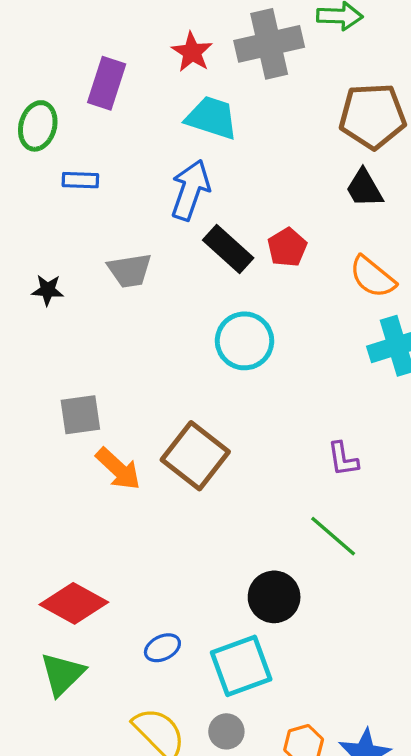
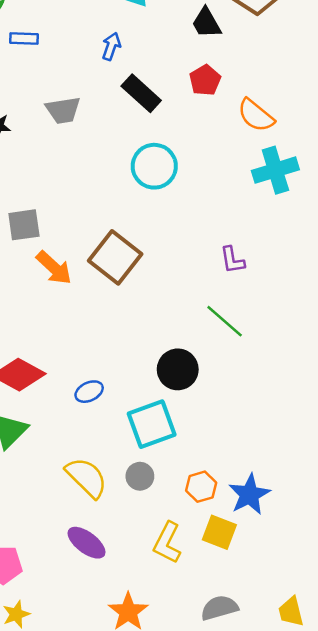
black trapezoid: (364, 188) -> (206, 23), moved
blue arrow: (190, 190) -> (111, 46), size x0.6
red pentagon: (287, 247) -> (205, 80), moved
blue ellipse: (162, 648) -> (89, 392), moved

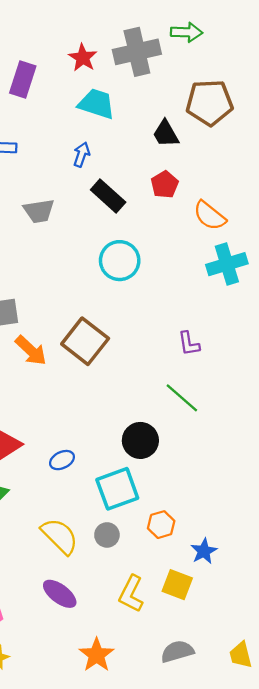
orange hexagon: (201, 487) -> (161, 525), moved
blue star: (249, 494) -> (204, 551), size x0.7

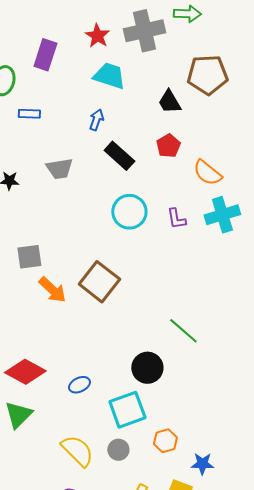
purple L-shape: (189, 344) -> (176, 219), moved
blue star: (204, 551) -> (202, 464), turned 30

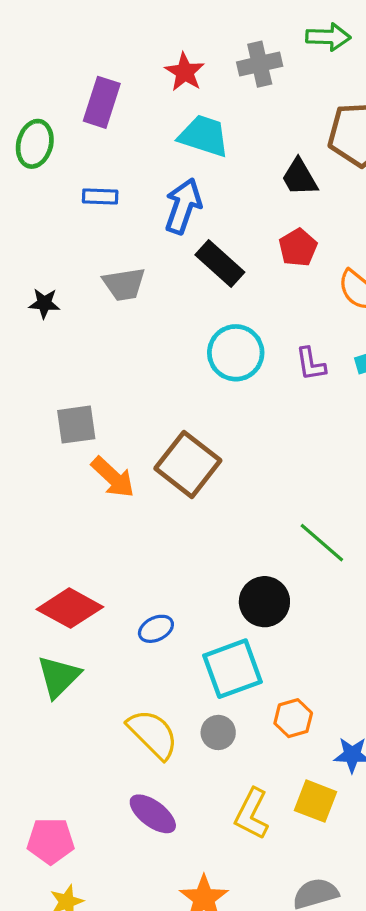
gray cross: (144, 31) -> (260, 64), size x0.7
blue rectangle: (29, 114) -> (100, 196), moved
blue arrow: (96, 120) -> (183, 206), size x1.6

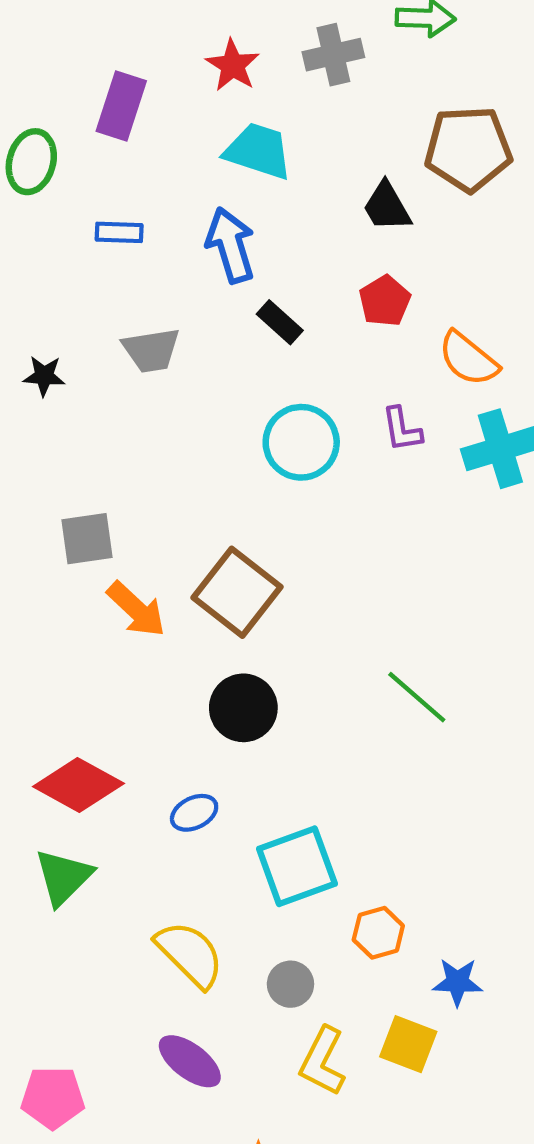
blue arrow: (183, 206) -> (231, 245), turned -36
black rectangle: (220, 263) -> (280, 322), size x0.7
purple L-shape: (311, 364) -> (402, 429), moved
black circle: (264, 602) -> (243, 708), moved
gray circle: (218, 732) -> (290, 984), moved

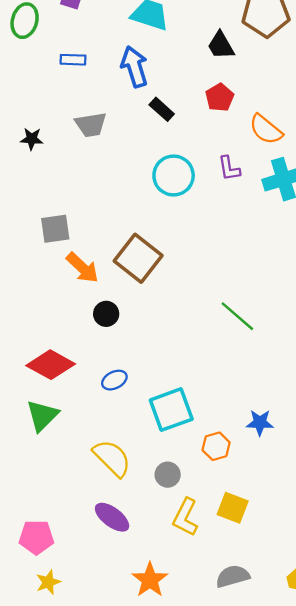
black circle: (243, 708) -> (106, 314), moved, size x0.7
blue star: (458, 982) -> (260, 423), moved

